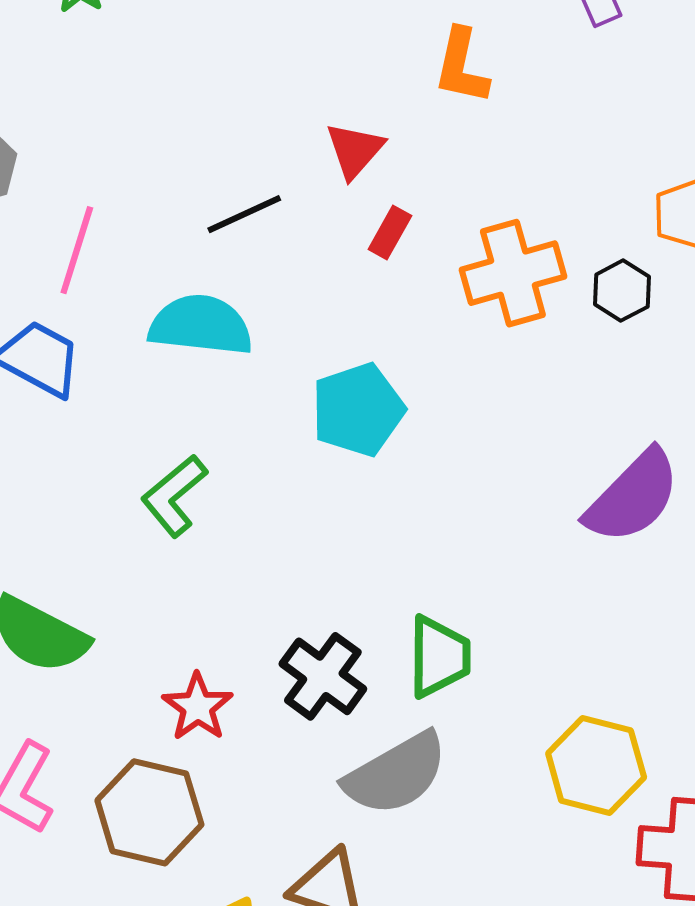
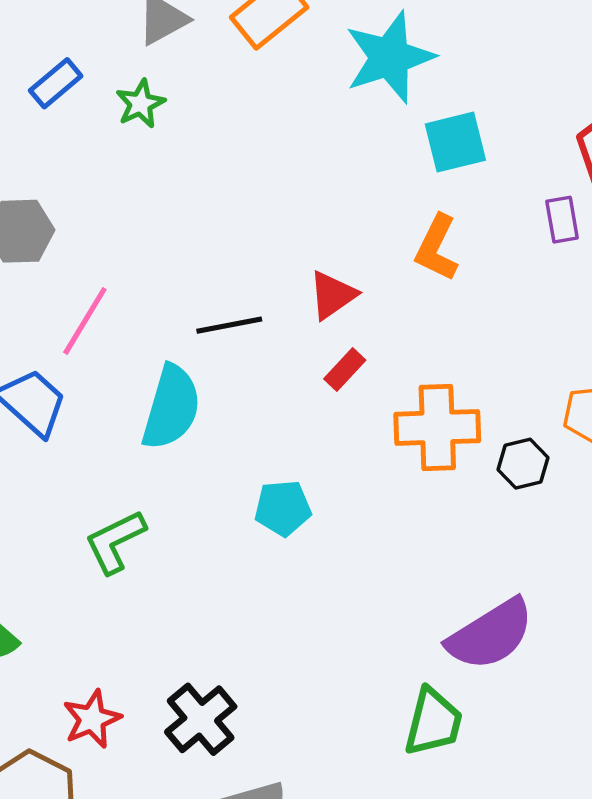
cyan semicircle: (201, 325) -> (171, 407), turned 86
cyan pentagon: (358, 410) -> (283, 508), size x0.7
green trapezoid: (439, 657) -> (433, 722), moved

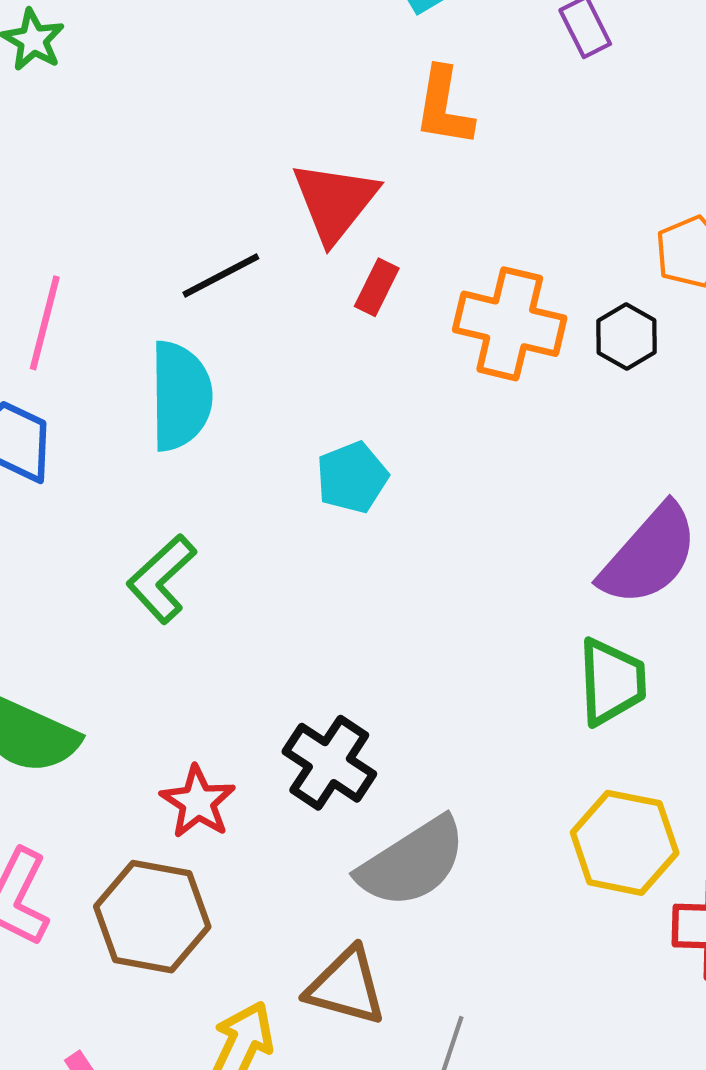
red triangle: (332, 295) -> (335, 202), size x1.4
orange cross: (437, 427) -> (510, 324), turned 32

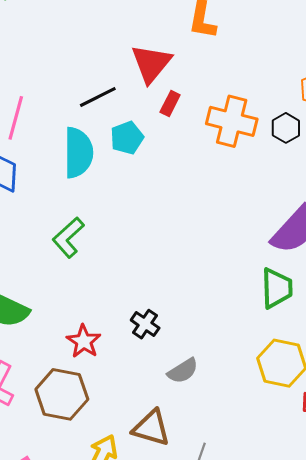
cyan pentagon: (352, 477) -> (127, 138), moved
black cross: (329, 763) -> (145, 324), size x0.7
gray semicircle: (412, 862) -> (183, 371), size x0.6

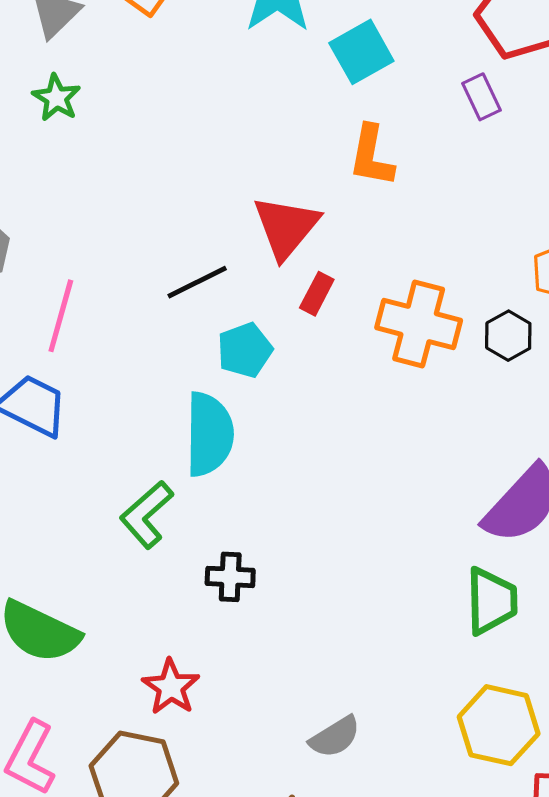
cyan semicircle: (78, 153) -> (209, 434), moved
black cross: (145, 324) -> (230, 577), moved, turned -32

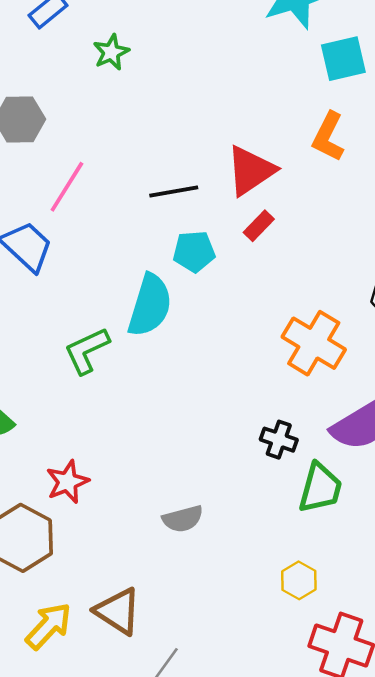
green star: (56, 98) -> (111, 52), moved
orange cross: (419, 324) -> (314, 343), moved
black cross: (230, 577) -> (279, 440), moved
yellow hexagon: (499, 725) -> (299, 580), size x0.6
gray semicircle: (335, 737) -> (183, 519), moved

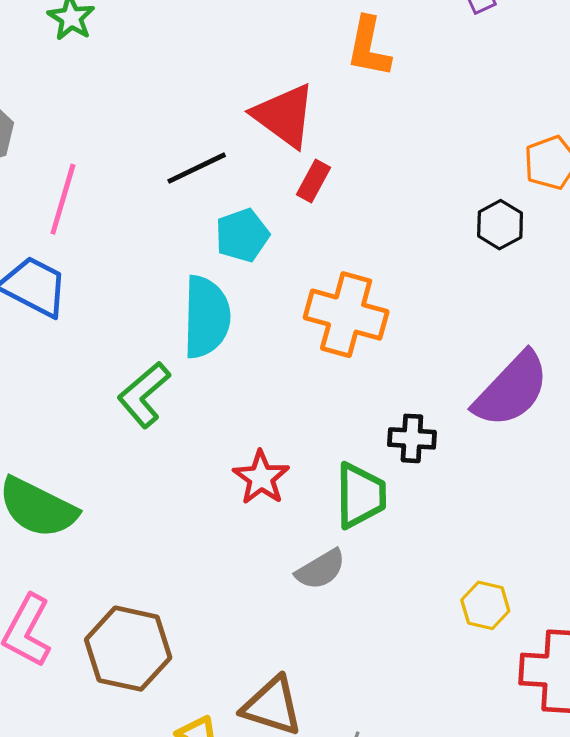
red triangle: (251, 170) -> (284, 116), turned -34
orange cross: (314, 343) -> (346, 315), moved
red star: (67, 482) -> (261, 478), moved
green trapezoid: (320, 488) -> (361, 496), moved

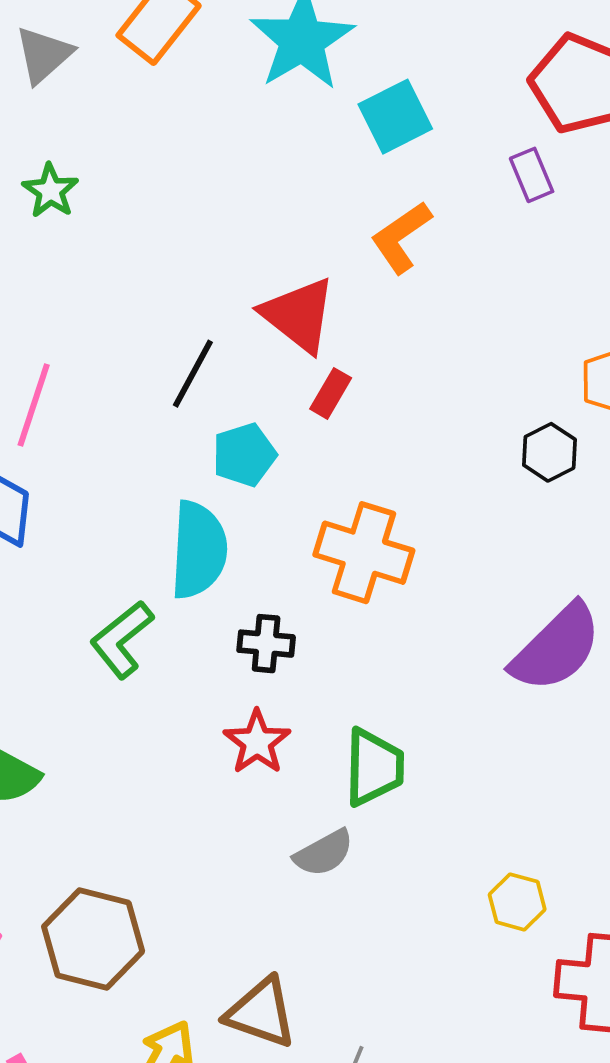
orange L-shape: (369, 47) -> (401, 237), turned 42
black line: (197, 168) -> (193, 374), turned -38
black cross: (412, 438) -> (266, 644), moved

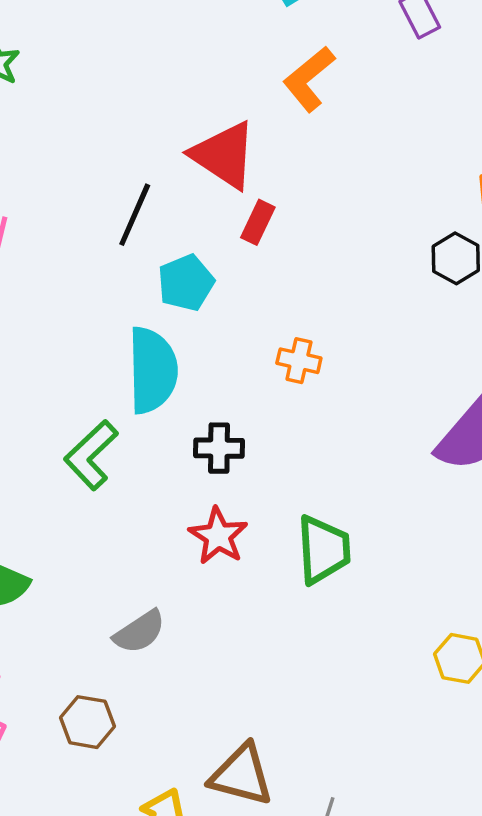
orange cross: (364, 553) -> (299, 361), size x0.5
gray semicircle: (324, 853) -> (139, 632), moved
brown hexagon: (93, 939) -> (87, 722), size x0.6

